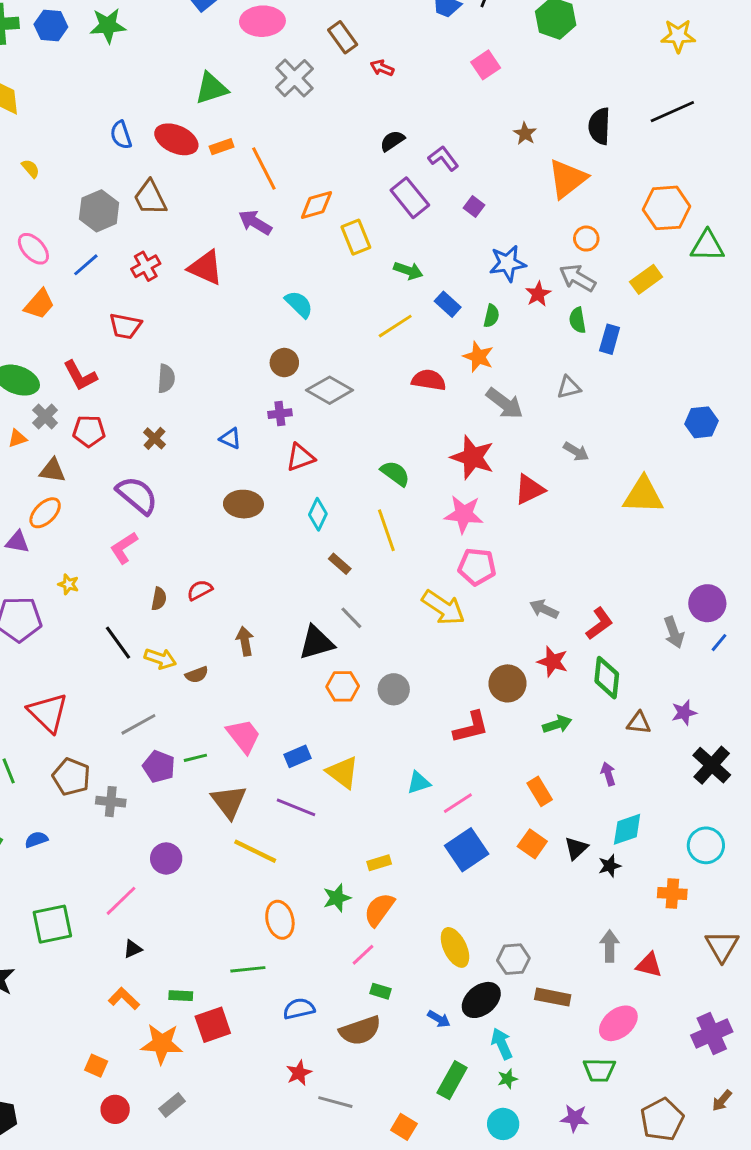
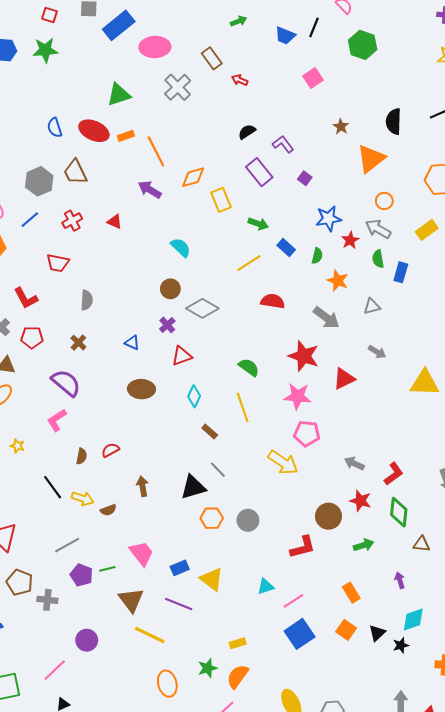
red triangle: (206, 268) -> (115, 222), size x0.6
orange star: (478, 357) -> (338, 281), moved
purple cross: (280, 414) -> (167, 325), turned -35

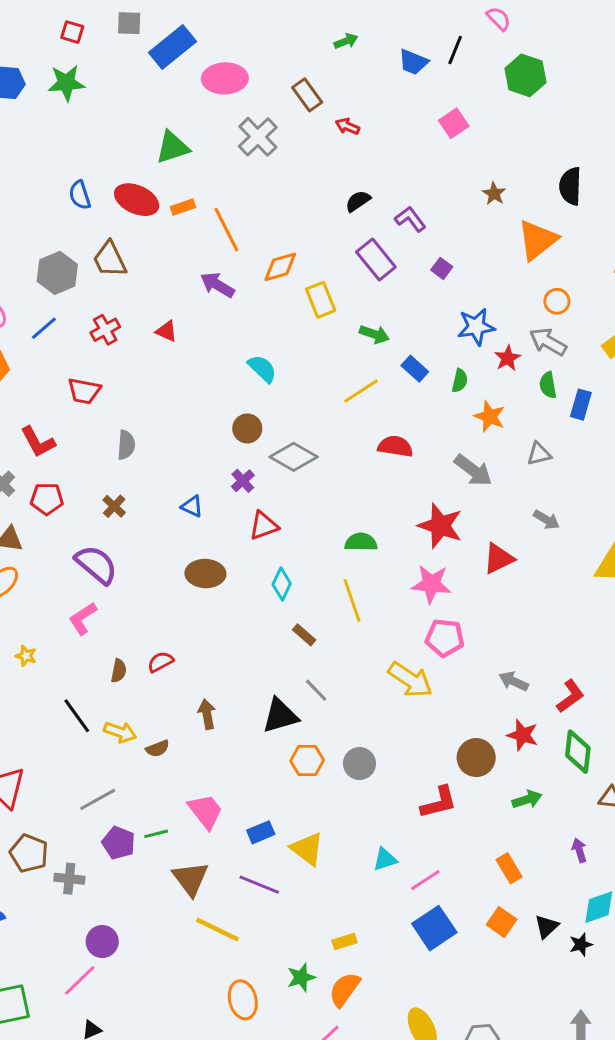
green semicircle: (249, 367) -> (361, 542), turned -35
purple circle: (87, 640) -> (102, 942), moved

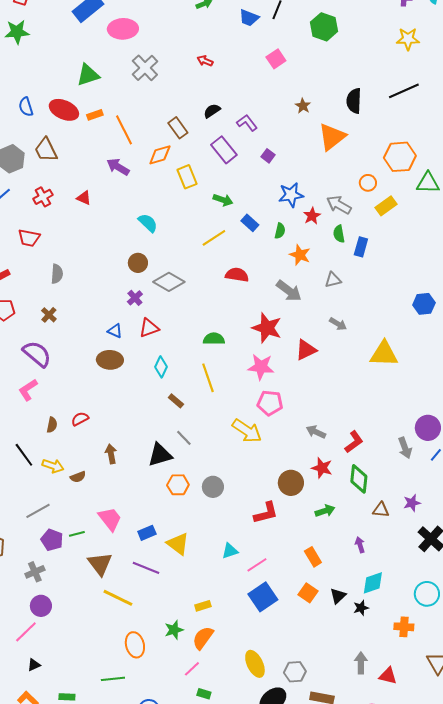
brown rectangle: (307, 95) -> (178, 128), moved
orange circle: (557, 301) -> (368, 183), moved
blue triangle: (192, 506) -> (115, 331), moved
gray cross: (69, 879) -> (35, 572), moved, turned -30

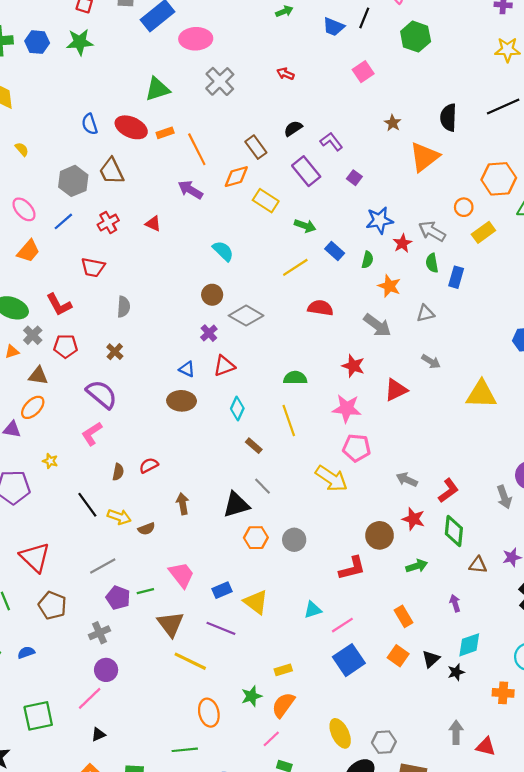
yellow rectangle: (187, 177) -> (266, 201), turned -35
red star: (267, 328) -> (353, 366), size x0.7

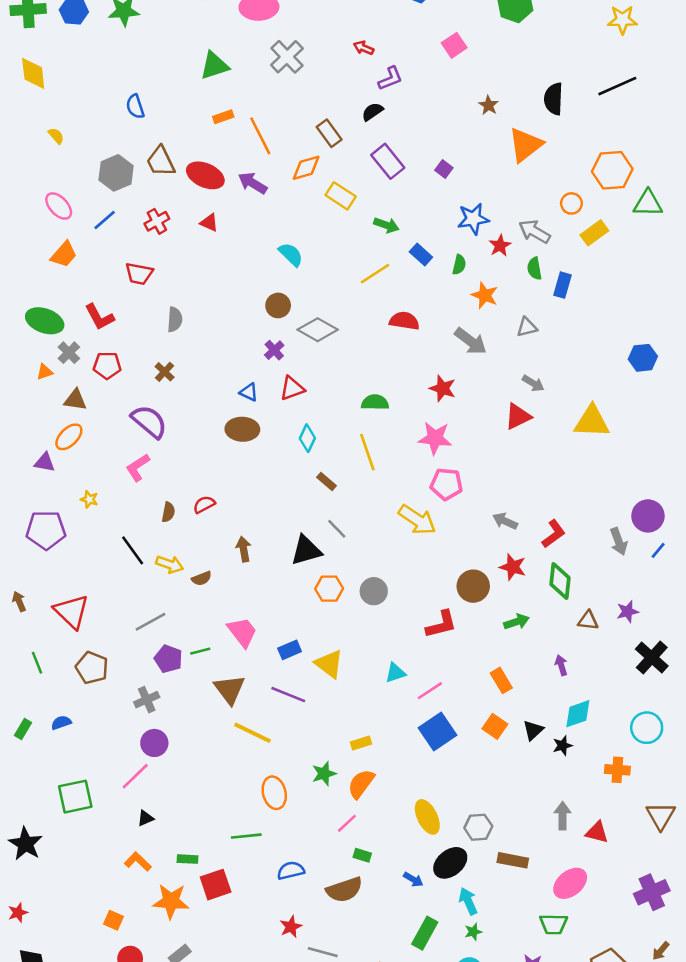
red ellipse: (131, 127) -> (205, 175), moved
purple L-shape: (331, 142) -> (390, 78), moved, turned 105
red triangle: (396, 390) -> (518, 416), moved

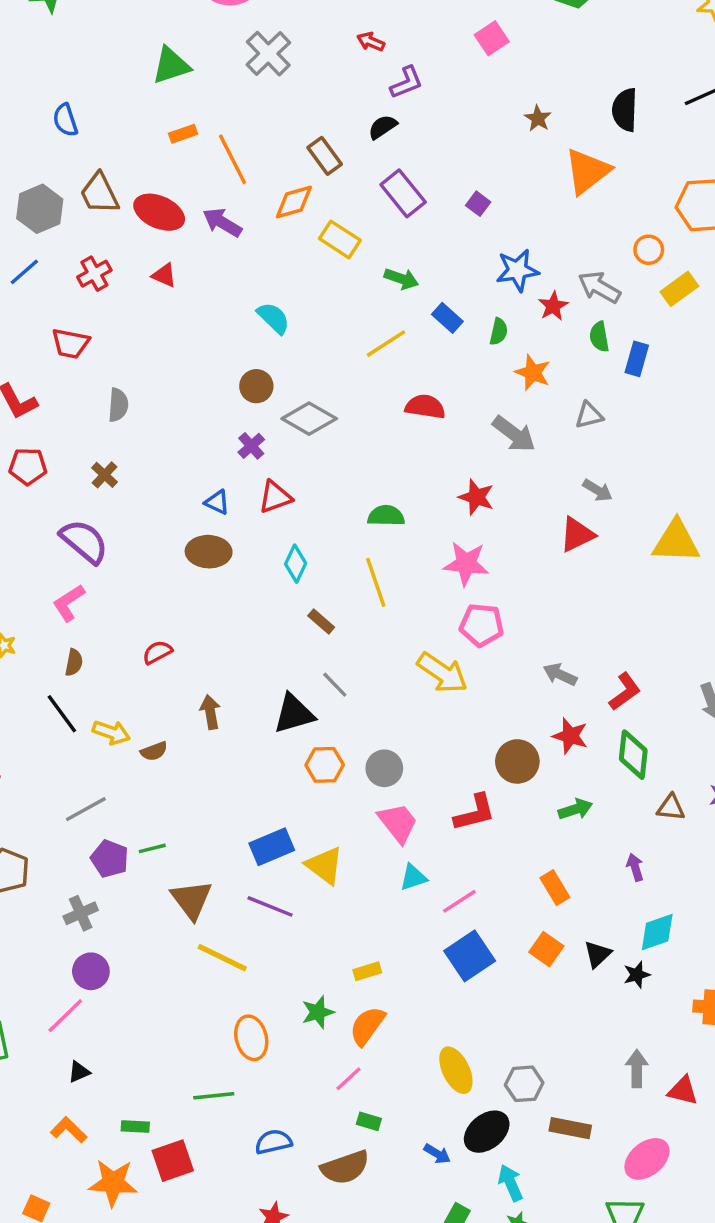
brown semicircle: (168, 512) -> (74, 663), moved
pink trapezoid: (242, 632) -> (398, 823), moved
blue rectangle: (290, 650) -> (272, 847), size x1.4

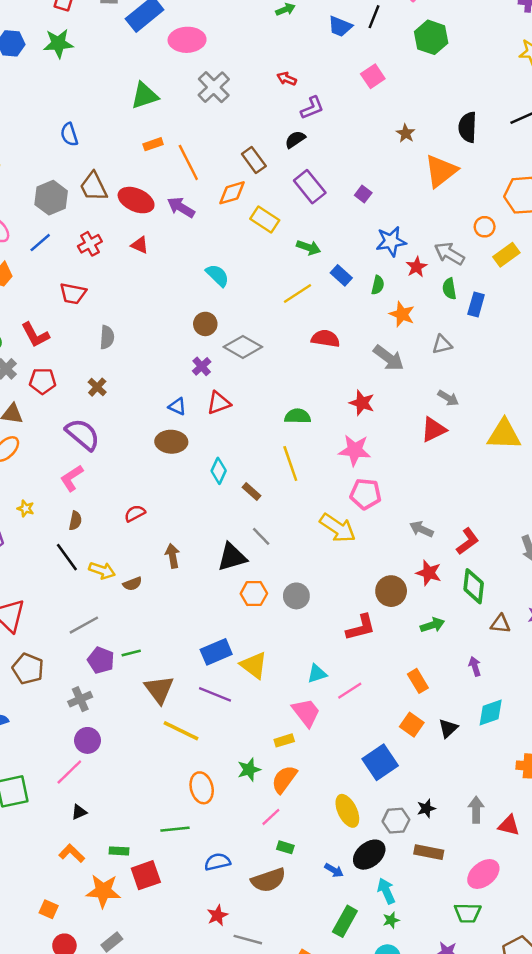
cyan diamond: (296, 564) -> (219, 471), moved
pink trapezoid: (398, 823) -> (306, 713), moved
blue square: (470, 956) -> (380, 762), moved
black star: (637, 975) -> (426, 808), moved

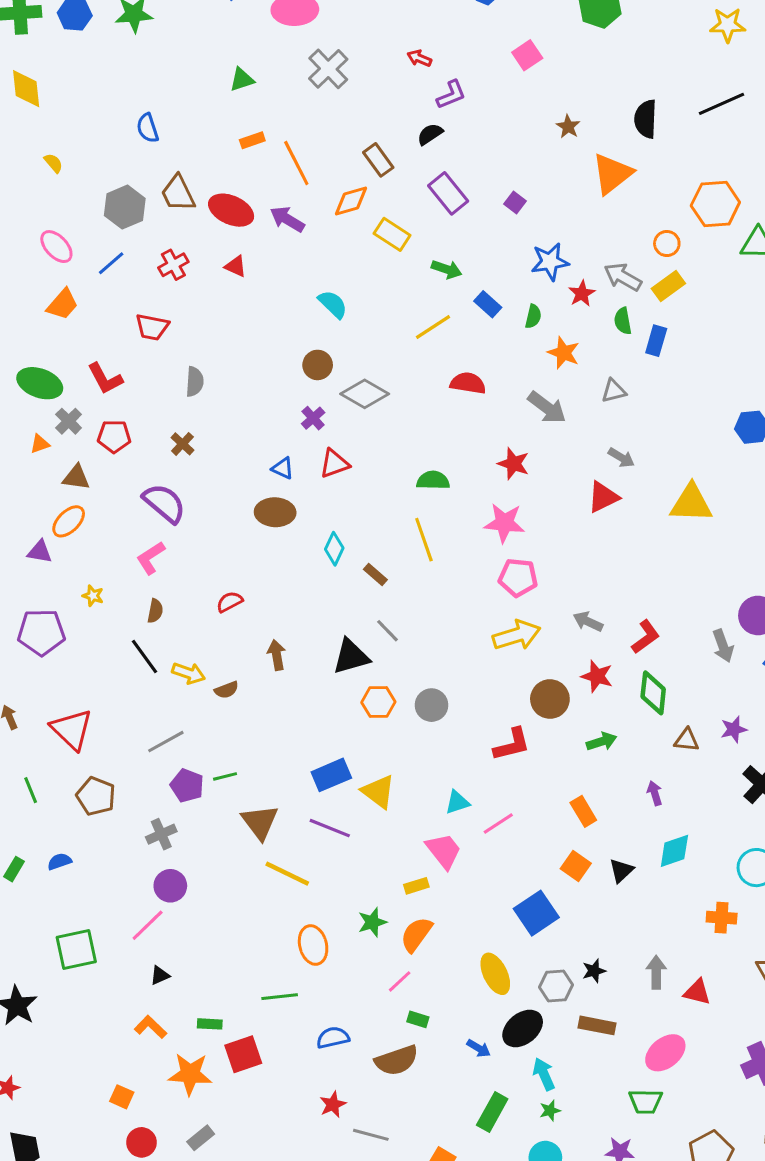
green triangle: (145, 96) -> (242, 80), size x0.7
yellow rectangle: (506, 255) -> (668, 286), moved
yellow arrow: (338, 528) -> (517, 635), moved, turned -51

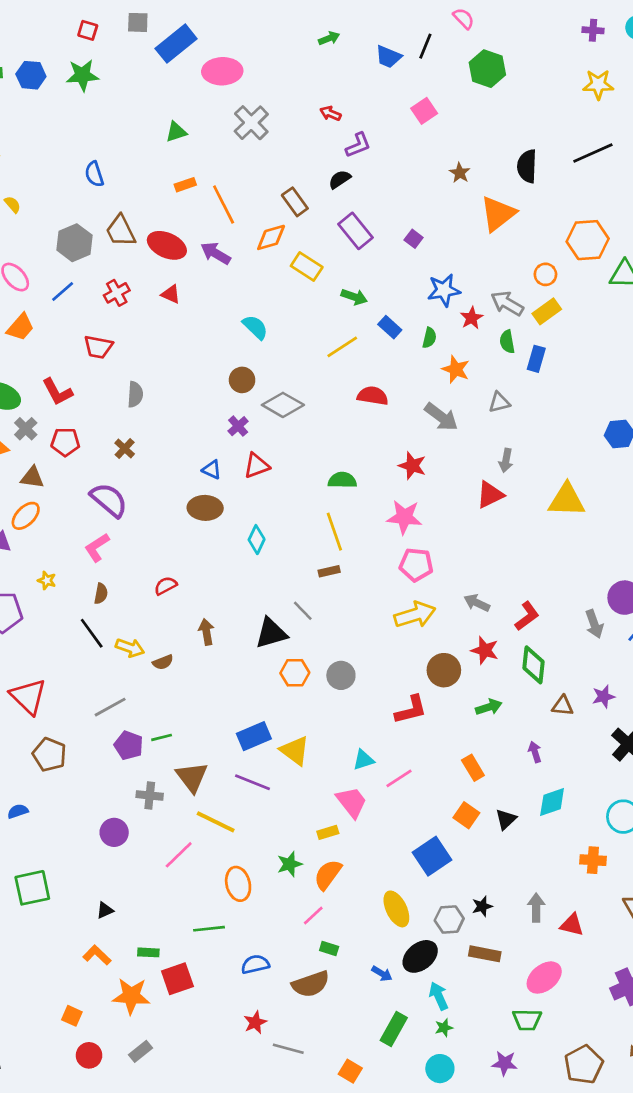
gray arrow: (621, 458) -> (506, 460), turned 70
brown rectangle: (375, 575) -> (329, 571), moved, turned -54
gray cross: (161, 834) -> (150, 795), moved, turned 30
pink line: (148, 925) -> (179, 855), moved

